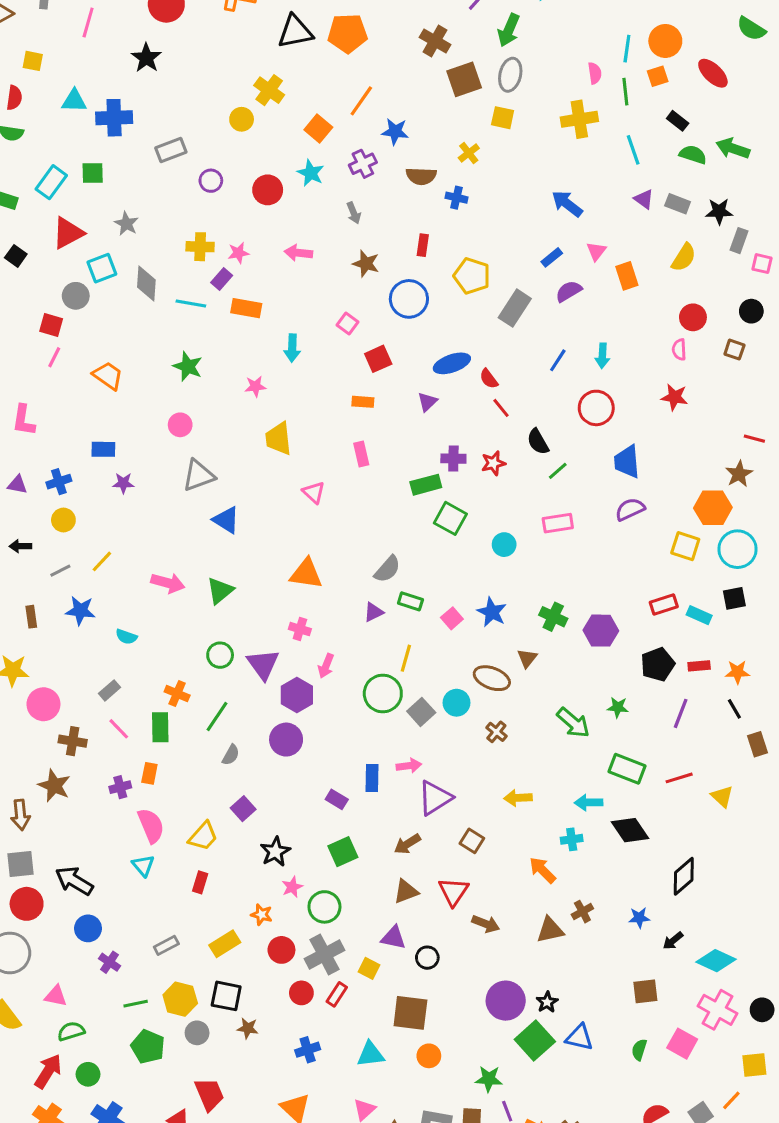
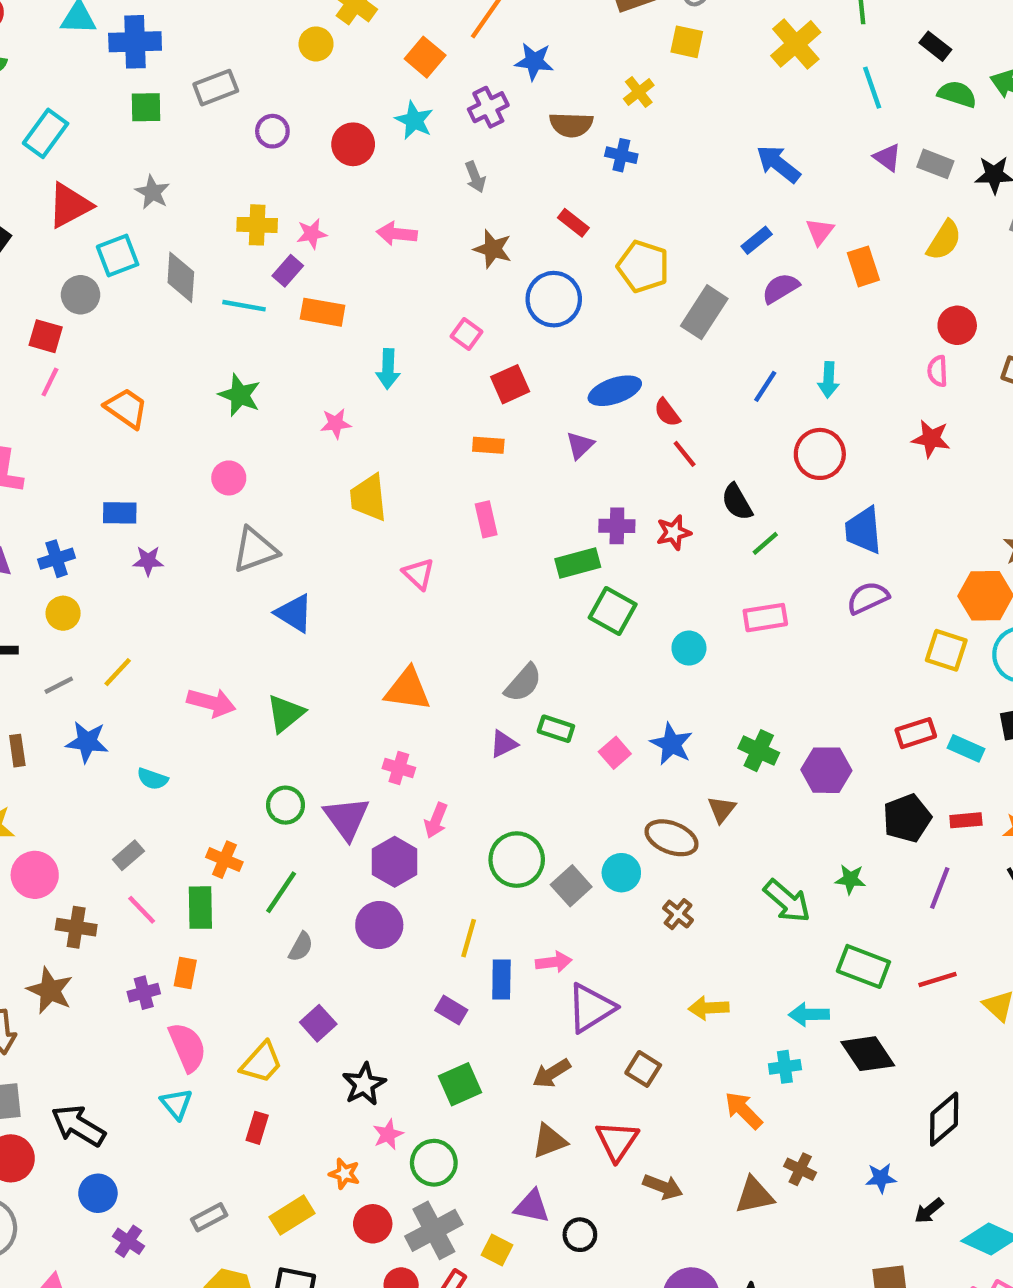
yellow cross: (579, 119) -> (796, 44), turned -32
green square: (93, 173) -> (146, 107), moved
red rectangle: (423, 245) -> (573, 223), turned -60
yellow line: (406, 658) -> (469, 938), moved
brown cross: (582, 912) -> (800, 1169), turned -35

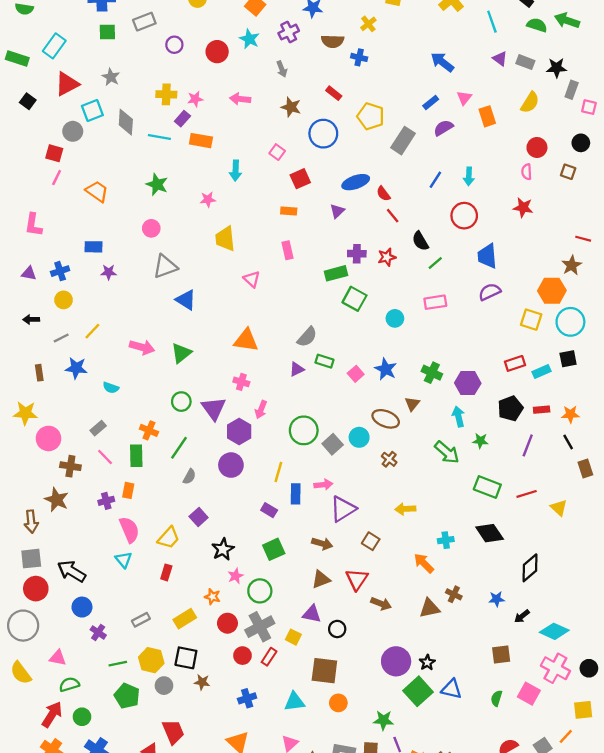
cyan rectangle: (966, 748) -> (542, 372), turned -48
cyan arrow: (809, 1014) -> (458, 417), moved, turned 78
brown arrow: (552, 1073) -> (322, 544), turned -132

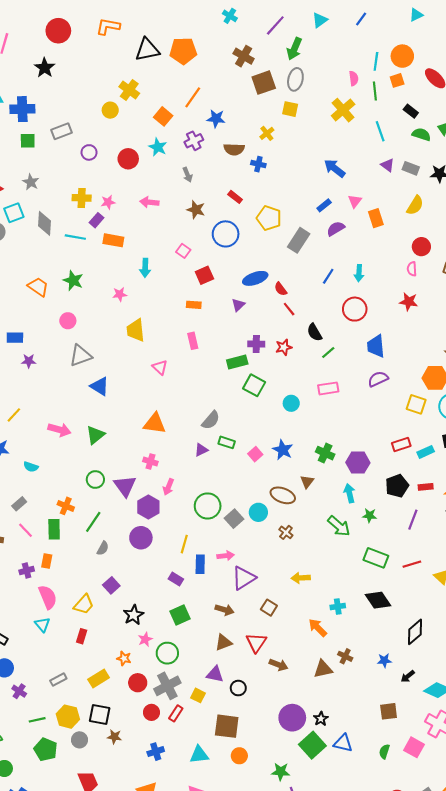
orange trapezoid: (97, 191) -> (38, 287), moved

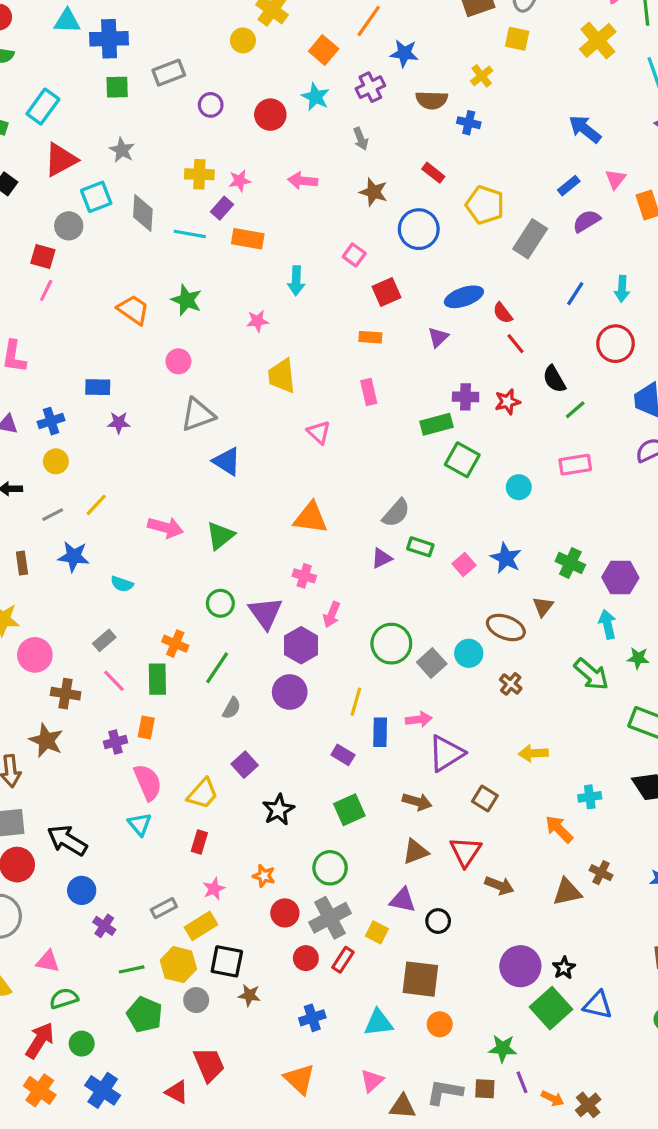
pink star: (145, 639) -> (214, 889), moved
yellow rectangle: (99, 679) -> (201, 926), moved

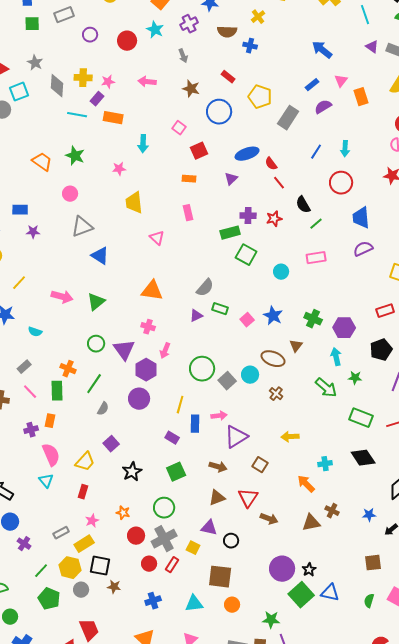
gray diamond: (143, 213) -> (57, 86), moved
green line: (132, 969) -> (41, 571), turned -35

